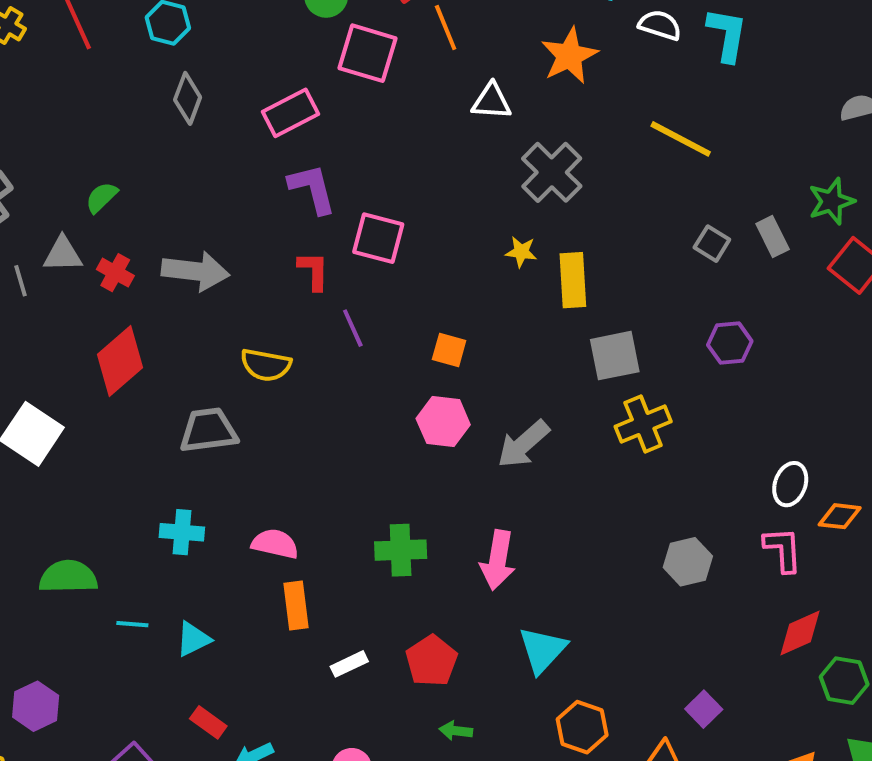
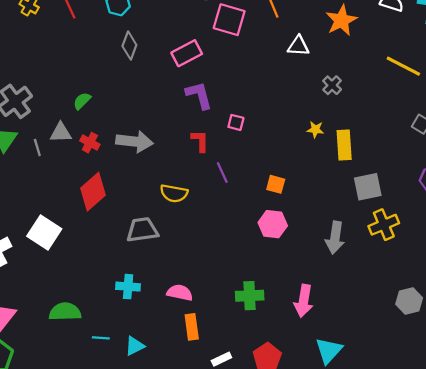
gray cross: (552, 172) -> (332, 85), size x0.6
pink square: (378, 238) -> (236, 122), size x0.6
gray arrow: (523, 444) -> (335, 238), moved, turned -40

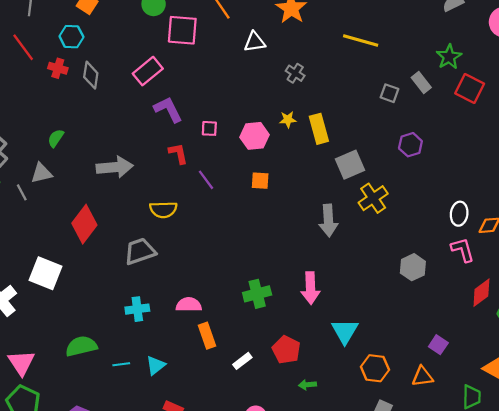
red cross: (90, 143) -> (58, 68), moved
pink hexagon: (273, 224) -> (255, 136), moved

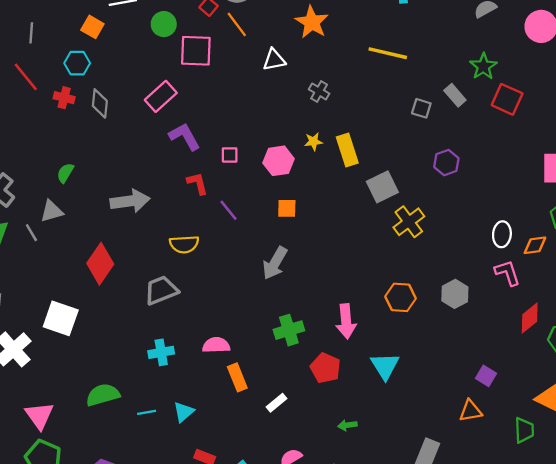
gray arrow: (328, 220) -> (275, 263), moved, turned 36
red pentagon: (286, 350) -> (325, 368), moved
orange hexagon: (375, 368) -> (400, 297), moved

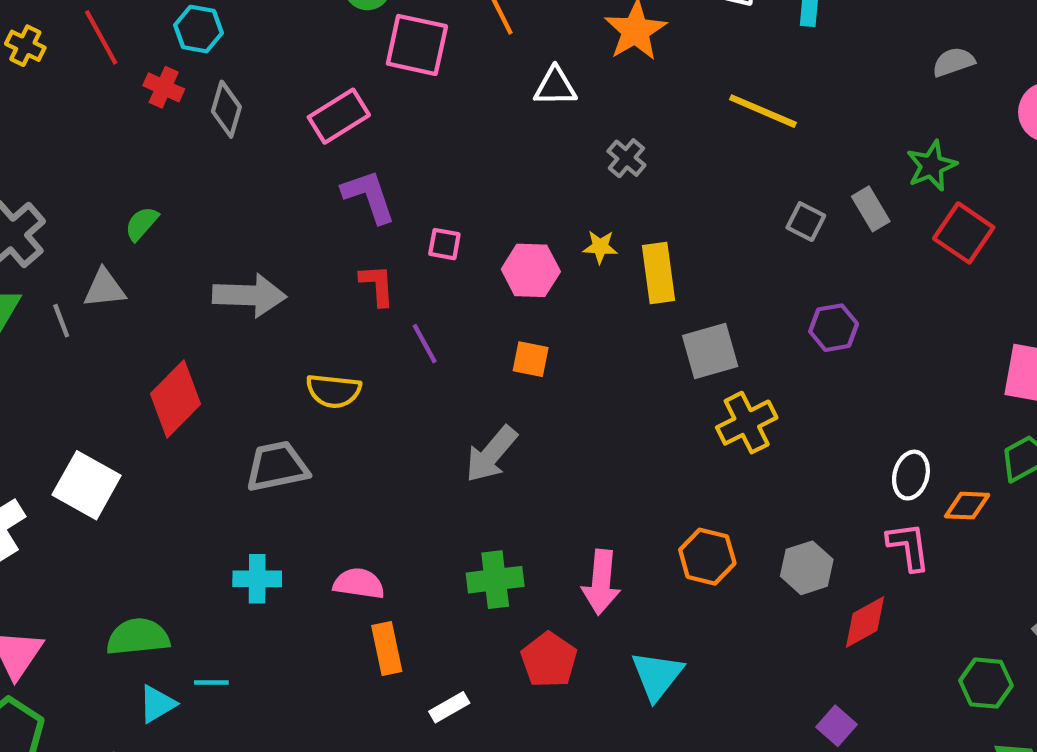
red diamond: (530, 318) -> (865, 622), moved
cyan triangle: (184, 412) -> (157, 704), moved

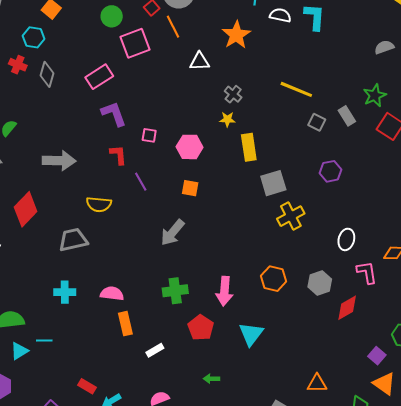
pink square: (417, 45) -> (135, 43), turned -32
yellow line: (763, 111) -> (296, 89), moved
yellow star: (600, 247) -> (227, 119), moved
white ellipse: (911, 475) -> (346, 239), moved
purple square: (837, 726) -> (377, 356), moved

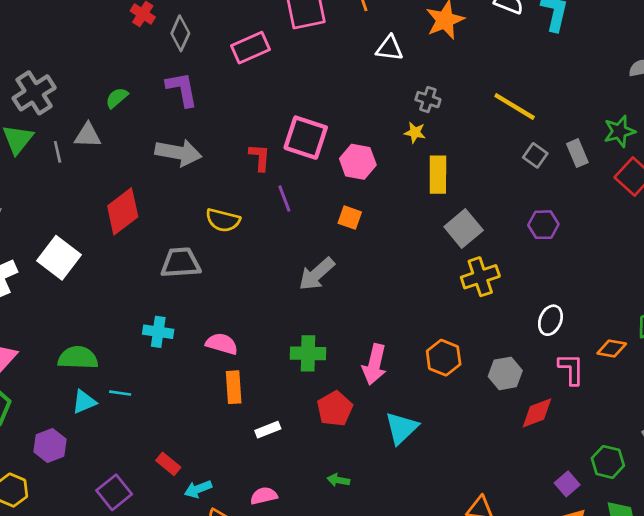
gray cross: (233, 94) -> (428, 100), turned -30
purple L-shape: (114, 114) -> (182, 89), moved
pink square: (149, 135) -> (306, 138), size x2.0
gray square: (273, 183) -> (464, 228), turned -32

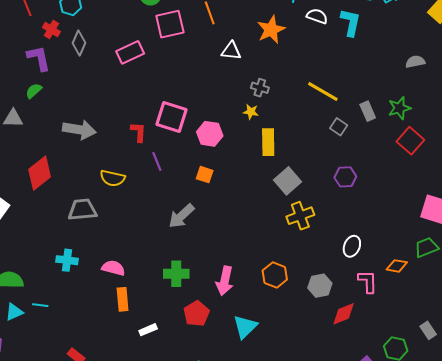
purple L-shape: (182, 89) -> (39, 58), moved
gray rectangle: (577, 153) -> (368, 111), moved

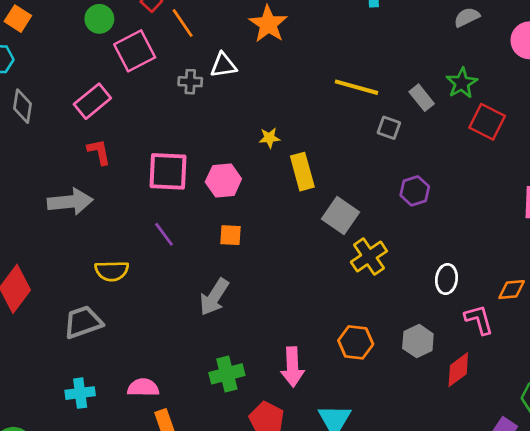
gray cross: (260, 88) -> (190, 82), moved
gray arrow: (79, 130) -> (70, 202), moved
red L-shape: (138, 132) -> (99, 152), moved

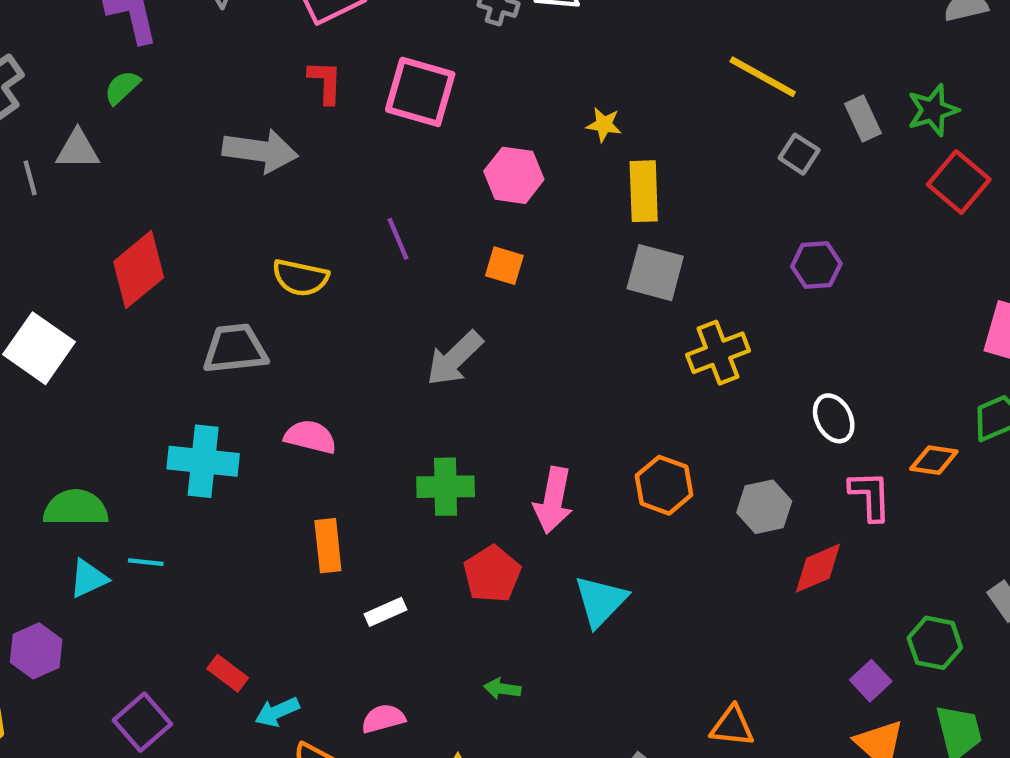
pink square: (168, 171) -> (420, 92), moved
gray square: (341, 215) -> (655, 273), moved, turned -33
white ellipse: (446, 279) -> (834, 418), turned -48
pink semicircle: (143, 388) -> (310, 437), moved
cyan cross: (80, 393) -> (203, 461), size x1.4

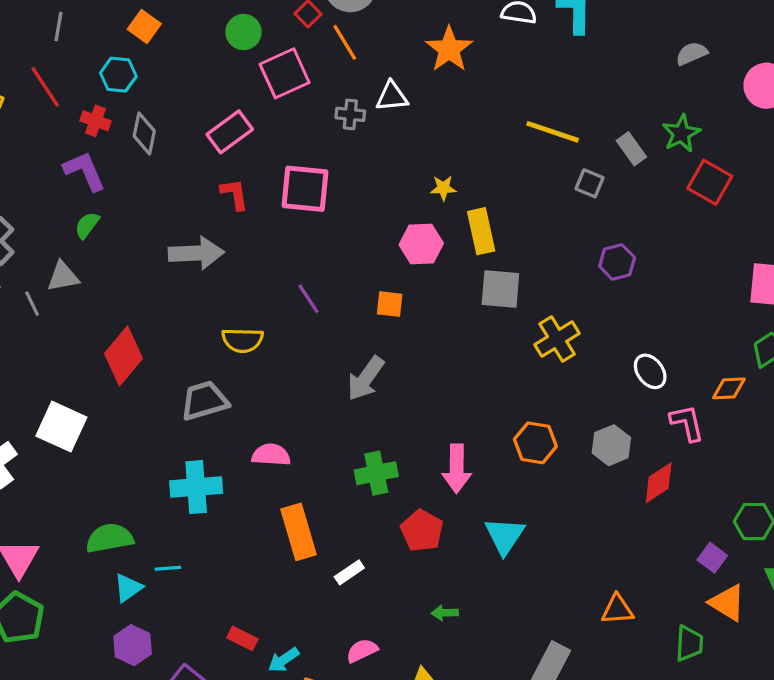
pink hexagon: (514, 175) -> (421, 244), moved
orange rectangle: (328, 546) -> (298, 532), size x1.4
purple hexagon: (36, 651) -> (133, 645), moved

